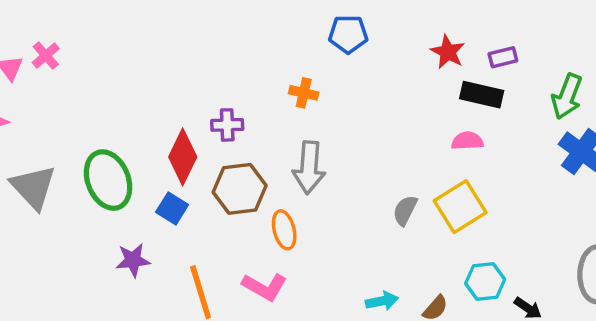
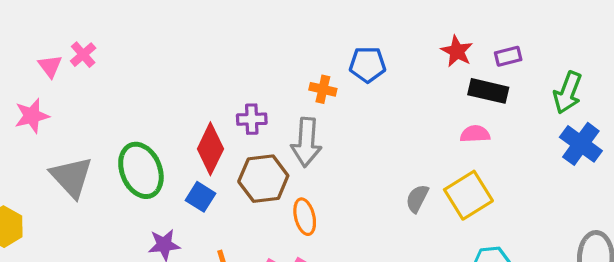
blue pentagon: (348, 34) -> (368, 65), moved
gray arrow: (309, 168) -> (306, 142), moved

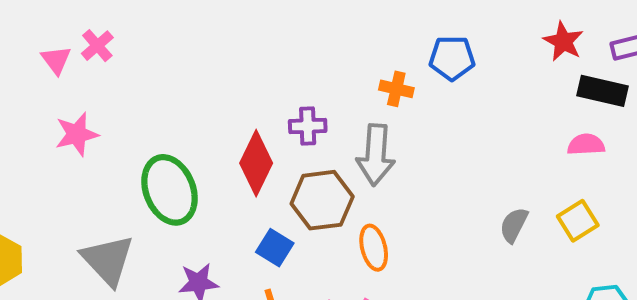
pink star: (32, 116) -> (77, 134), moved
gray triangle: (71, 177) -> (108, 260), moved
yellow square: (468, 195) -> (578, 221), size x0.7
blue square: (200, 197) -> (275, 248), moved

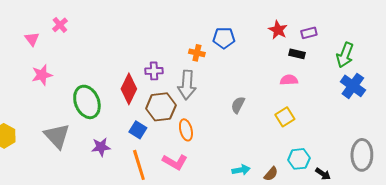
pink cross: (97, 46) -> (60, 25), moved
black rectangle: (603, 91) -> (297, 54), size x0.7
gray semicircle: (514, 225) -> (238, 105), moved

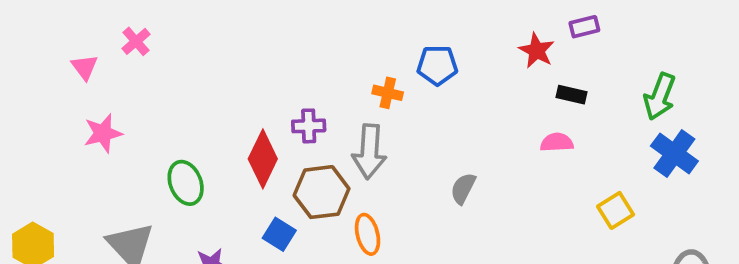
purple rectangle: (309, 33) -> (584, 27), moved
green ellipse: (87, 102) -> (186, 183), size x0.7
yellow square: (285, 117) -> (616, 210), moved

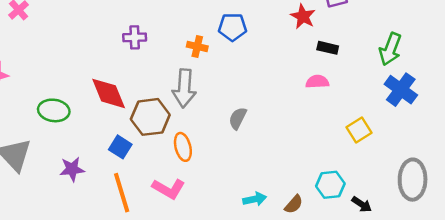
purple cross: (309, 126) -> (135, 37), moved
red diamond: (263, 159) -> (109, 93), turned -48
green ellipse: (186, 183) -> (54, 110), turned -60
gray semicircle: (463, 188) -> (238, 118), moved

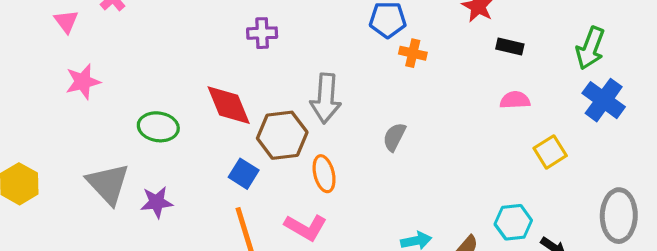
orange cross: (197, 46) -> (413, 53), moved
pink semicircle: (317, 82) -> (515, 100), moved
purple star: (72, 169) -> (157, 202), moved

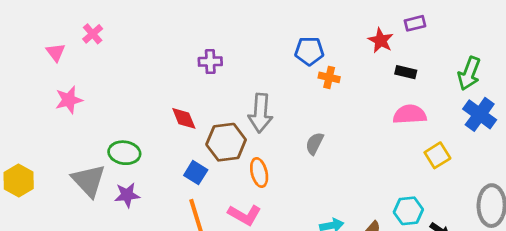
pink semicircle: (515, 100) -> (410, 114), size x1.4
red diamond: (229, 105) -> (184, 118), size x0.7
green ellipse: (158, 127) -> (124, 153), moved

